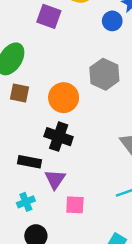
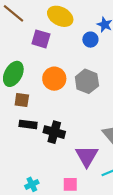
orange circle: (64, 98) -> (54, 79), moved
black rectangle: (29, 162) -> (28, 124), moved
purple triangle: (55, 179) -> (87, 156), moved, size x1.4

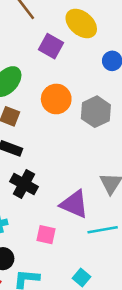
black cross: (54, 132) -> (24, 184), moved
purple triangle: (87, 156) -> (74, 204), turned -50

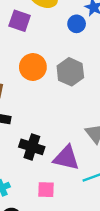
black cross: (24, 184) -> (32, 147), moved

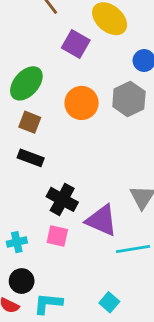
gray hexagon: (70, 72) -> (129, 99), moved
pink square: (46, 190) -> (57, 236), moved

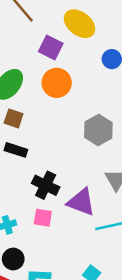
gray hexagon: (129, 99) -> (98, 130), moved
orange circle: (82, 103) -> (57, 83), moved

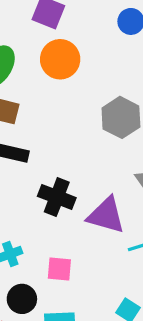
pink square: (43, 218) -> (59, 269), moved

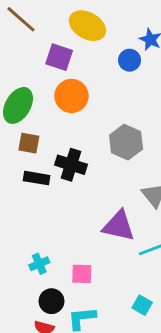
black cross: (57, 197) -> (71, 165), moved

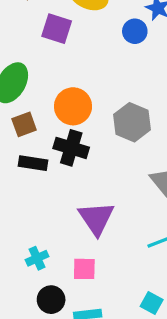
orange circle: (71, 96) -> (73, 106), moved
brown square: (29, 143) -> (24, 124), turned -30
purple triangle: (119, 226) -> (96, 218), moved, turned 44

